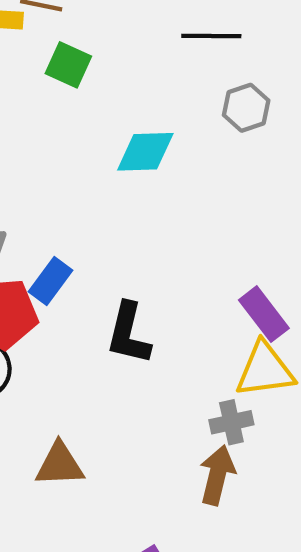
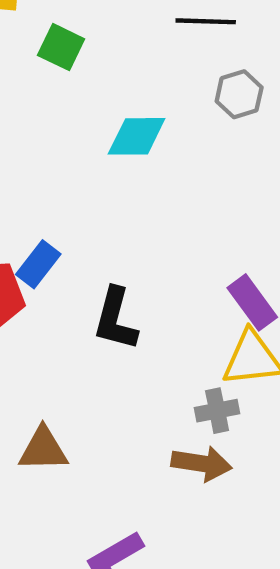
brown arrow: (217, 475) -> (202, 464), turned 84

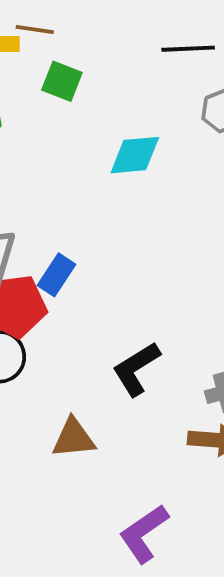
black L-shape: (115, 319) -> (136, 369), moved, turned 48

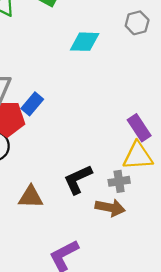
black L-shape: (136, 369) -> (78, 179), moved

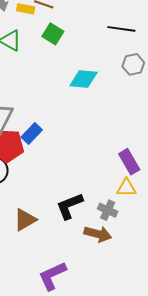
yellow triangle: (138, 156) -> (126, 188), size x0.7
gray cross: (119, 181) -> (108, 210), turned 30
brown triangle: (31, 197) -> (25, 220), turned -35

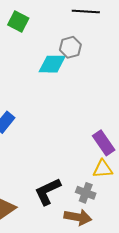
gray hexagon: (133, 64) -> (70, 47), moved

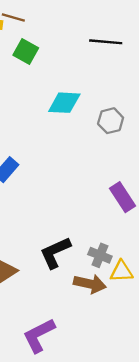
gray hexagon: (70, 47) -> (111, 121), moved
yellow triangle: (103, 169) -> (121, 271), moved

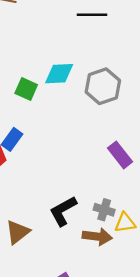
green square: (26, 51) -> (26, 89), moved
gray hexagon: (111, 121) -> (103, 86), size x1.5

